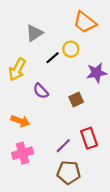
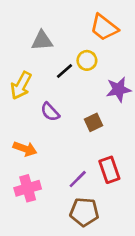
gray triangle: (34, 33) -> (42, 41), turned 30

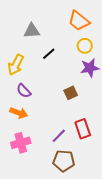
yellow circle: (87, 60) -> (85, 46), moved
purple semicircle: (50, 112) -> (24, 91), moved

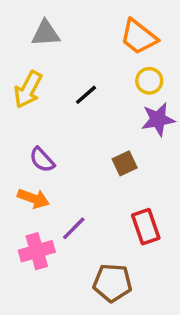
gray triangle: (32, 31) -> (46, 33), moved
yellow arrow: (16, 65) -> (28, 90), moved
purple line: (59, 136) -> (74, 228), moved

